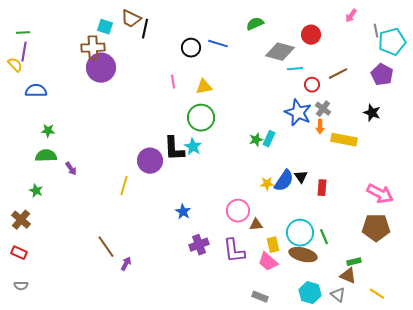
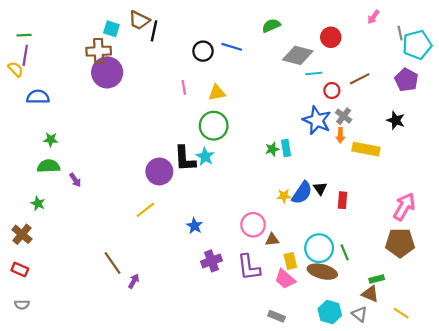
cyan rectangle: (269, 139) -> (286, 148), turned -35
yellow line: (124, 186) -> (145, 210), moved, turned 36
pink arrow: (380, 194) -> (404, 207), turned -88

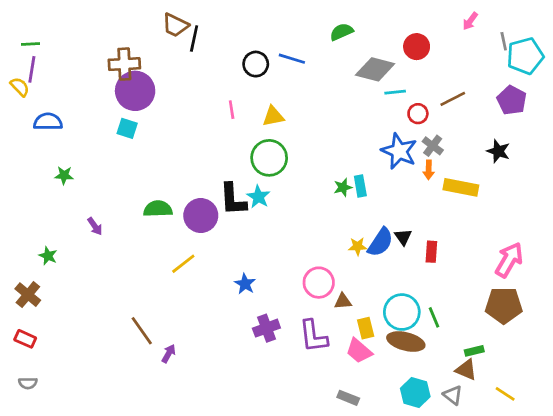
cyan square: (111, 29) -> (127, 128), moved
green semicircle: (49, 166) -> (158, 209), moved

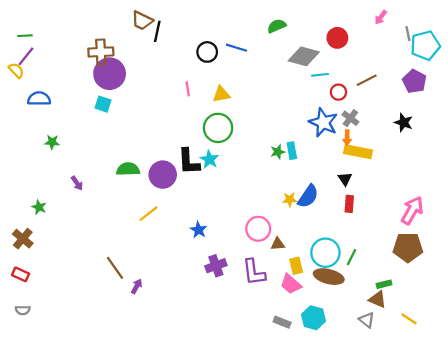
purple line: (32, 69) -> (26, 56), turned 30
yellow rectangle: (461, 187) -> (358, 152), moved
black triangle: (403, 237) -> (345, 179), moved
green line: (434, 317) -> (351, 257), turned 49
cyan hexagon: (415, 392) -> (314, 318), moved

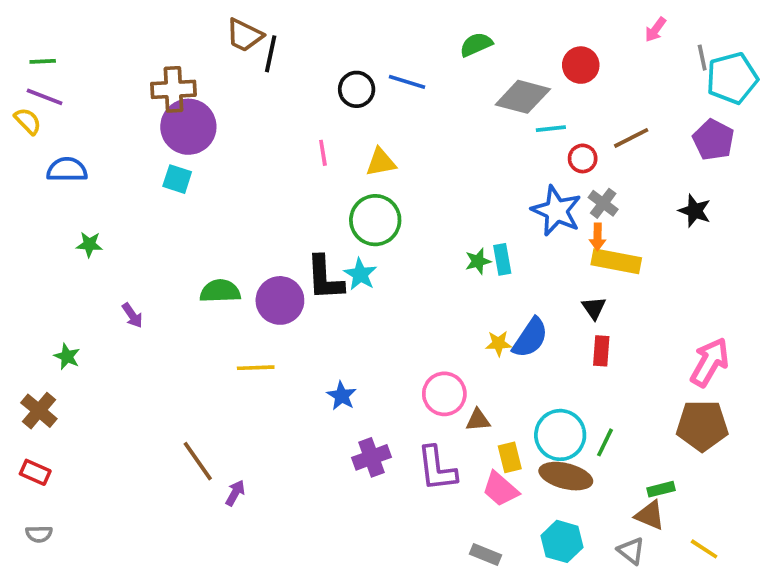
purple line: (26, 56) -> (45, 97), turned 72
yellow line: (149, 214) -> (256, 368), turned 36
cyan hexagon: (314, 318) -> (562, 541), moved

